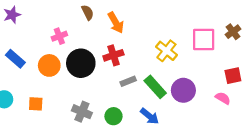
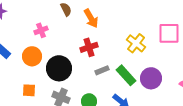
black circle: (81, 63) -> (59, 68), moved
orange square: (36, 104) -> (29, 90), moved

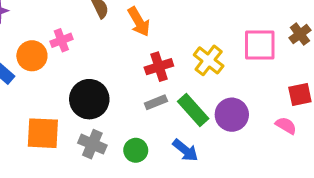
red cross: (89, 47) -> (159, 67), moved
orange circle: (32, 56) -> (32, 56), moved
orange square: (29, 90) -> (43, 133), size x1.6

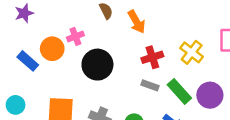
black circle: (89, 99) -> (97, 65), moved
gray rectangle: (156, 102) -> (150, 85), turned 42

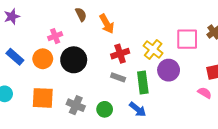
orange circle: (52, 49) -> (43, 59), moved
green rectangle: (179, 91) -> (143, 82), turned 35
purple circle: (210, 95) -> (169, 70), moved

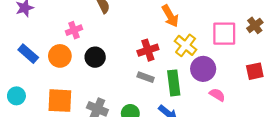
orange arrow: (107, 24) -> (170, 16), moved
black circle: (74, 60) -> (95, 57), size x0.7
pink semicircle: (205, 93) -> (217, 95), moved

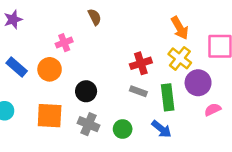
orange arrow: (170, 16) -> (180, 28), moved
black circle: (95, 57) -> (86, 91), moved
pink semicircle: (217, 95) -> (213, 110), turned -56

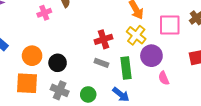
pink cross: (64, 43) -> (44, 13), moved
orange circle: (50, 69) -> (32, 56), moved
pink semicircle: (213, 110) -> (164, 78), turned -88

